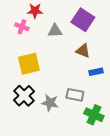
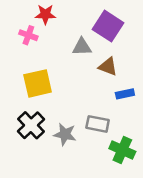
gray triangle: (55, 31) -> (82, 47), moved

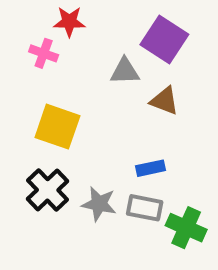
yellow square: (38, 83) -> (57, 127), turned 32
blue rectangle: (125, 94) -> (151, 168), moved
gray rectangle: (98, 124) -> (145, 208), moved

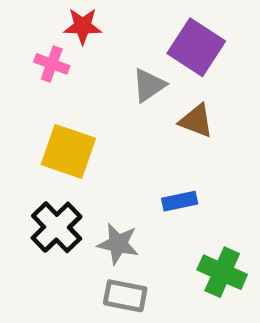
gray triangle: (125, 71) -> (149, 85), turned -32
gray rectangle: (145, 208) -> (125, 296), moved

